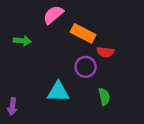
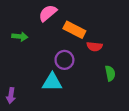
purple circle: (86, 67) -> (64, 60), moved
green semicircle: (104, 97) -> (110, 73), moved

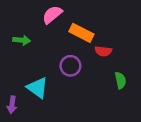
cyan triangle: (52, 82) -> (38, 88), moved, turned 35

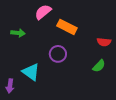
red semicircle: (103, 51) -> (104, 42), moved
green semicircle: (120, 80) -> (99, 66), turned 56

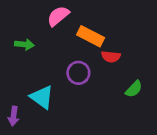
red semicircle: (104, 42) -> (111, 57), moved

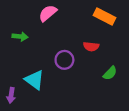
orange rectangle: (91, 36) -> (104, 17), moved

